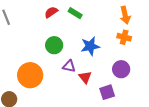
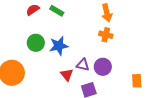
blue star: (90, 46) -> (59, 46), moved
purple triangle: (69, 66) -> (83, 65), moved

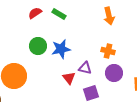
orange cross: (106, 35) -> (108, 51), moved
purple circle: (103, 67) -> (114, 73), moved

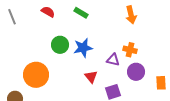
red semicircle: (35, 13) -> (48, 12), moved, turned 64
purple triangle: (85, 68) -> (113, 60), moved

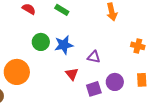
orange cross: (130, 50) -> (138, 46), moved
purple circle: (136, 72) -> (115, 82), moved

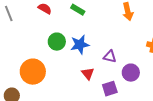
purple circle: (115, 82) -> (131, 73), moved

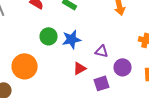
red triangle: (88, 74) -> (80, 68), turned 40

